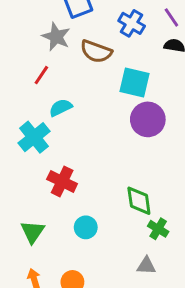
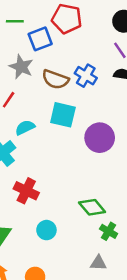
blue cross: (132, 23) -> (86, 76), moved
cyan square: (135, 82) -> (63, 115), moved
green diamond: (139, 201) -> (92, 207), turned -32

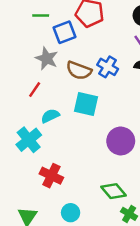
purple circle: (100, 138) -> (121, 141), moved

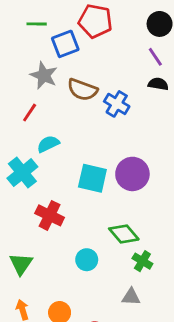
blue cross: (108, 67) -> (117, 104), moved
cyan square: (86, 104) -> (92, 178), moved
cyan circle: (71, 213) -> (87, 260), moved

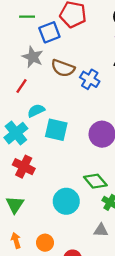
cyan square: (92, 178) -> (56, 130), moved
red cross: (50, 215) -> (24, 167), moved
cyan circle: (87, 260) -> (66, 201), size x1.5

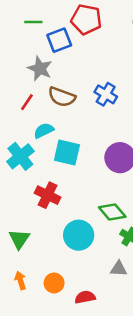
brown semicircle: (63, 68) -> (62, 97), moved
red cross: (24, 167) -> (48, 195), moved

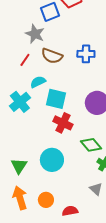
blue cross: (106, 94) -> (86, 54), turned -30
red cross: (48, 195) -> (63, 123), moved
cyan circle: (79, 235) -> (52, 160), moved
gray triangle: (119, 269) -> (96, 189), turned 40
orange arrow: (20, 280) -> (20, 198), size x1.6

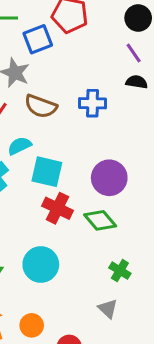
green diamond: (91, 145) -> (100, 220), moved

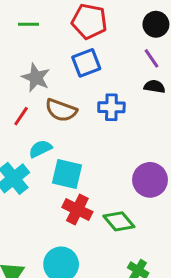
blue square: (38, 39) -> (86, 63), moved
purple circle: (109, 178) -> (150, 180), moved

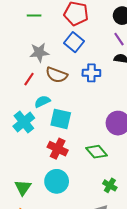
blue square: (86, 63) -> (74, 42), turned -30
gray star: (36, 78) -> (39, 52), turned -30
red cross: (77, 210) -> (58, 149), moved

